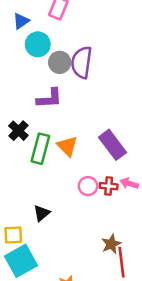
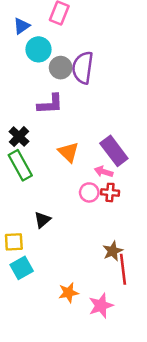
green rectangle: (40, 149) -> (20, 165), moved, turned -44
pink arrow: (129, 183) -> (104, 172), moved
cyan square: (21, 261) -> (22, 268), size x0.7

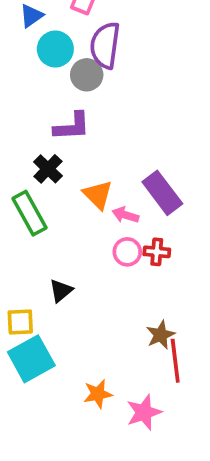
purple semicircle: (83, 68) -> (105, 45), moved
black cross: (19, 137) -> (48, 169), moved
pink arrow: (104, 172) -> (125, 215), moved
cyan square: (22, 268) -> (31, 359), size x1.4

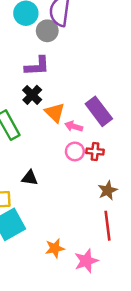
black cross: (48, 169) -> (32, 95), moved
black triangle: (61, 291) -> (30, 178), turned 48
brown star: (160, 335) -> (108, 190), moved

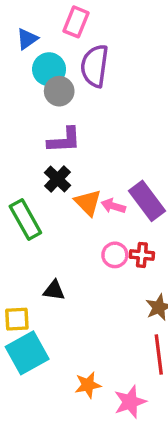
gray circle: (47, 31) -> (59, 91), moved
pink arrow: (74, 126) -> (113, 206), moved

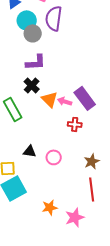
pink circle: (115, 255) -> (54, 157), moved
red cross: (142, 255) -> (75, 124), moved

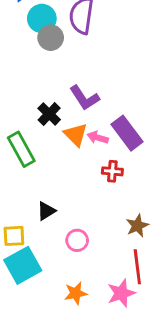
purple L-shape: (36, 62) -> (84, 98), moved, turned 60
black triangle: (30, 151) -> (46, 211), turned -40
pink circle: (54, 157) -> (77, 240), moved
pink star: (75, 217) -> (121, 293), moved

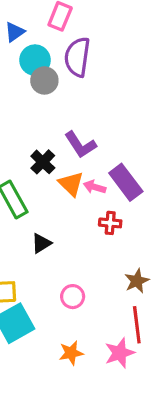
black triangle: (46, 211) -> (41, 243), moved

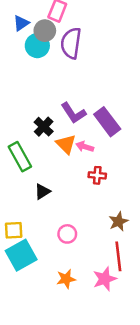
gray circle: (44, 80) -> (45, 31), moved
purple rectangle: (126, 182) -> (107, 122), moved

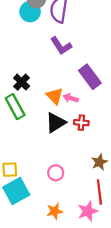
purple L-shape: (73, 113) -> (61, 46), moved
black cross: (44, 127) -> (22, 82), moved
black triangle: (42, 192) -> (56, 123), moved, size x1.5

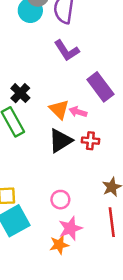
pink star: (88, 211) -> (70, 228), moved

